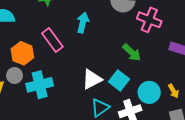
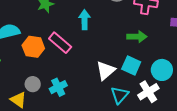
green arrow: (132, 52) -> (137, 37), turned -30
orange hexagon: (22, 53) -> (33, 47), moved
cyan cross: (40, 85) -> (58, 87), size x0.7

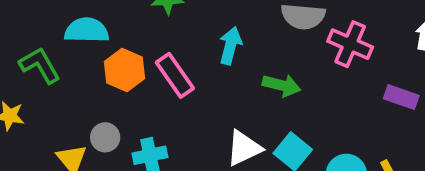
green arrow: (137, 37) -> (282, 85), moved

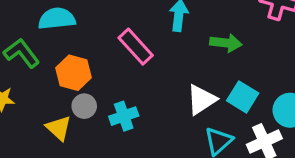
orange hexagon: (124, 70) -> (74, 73), moved

